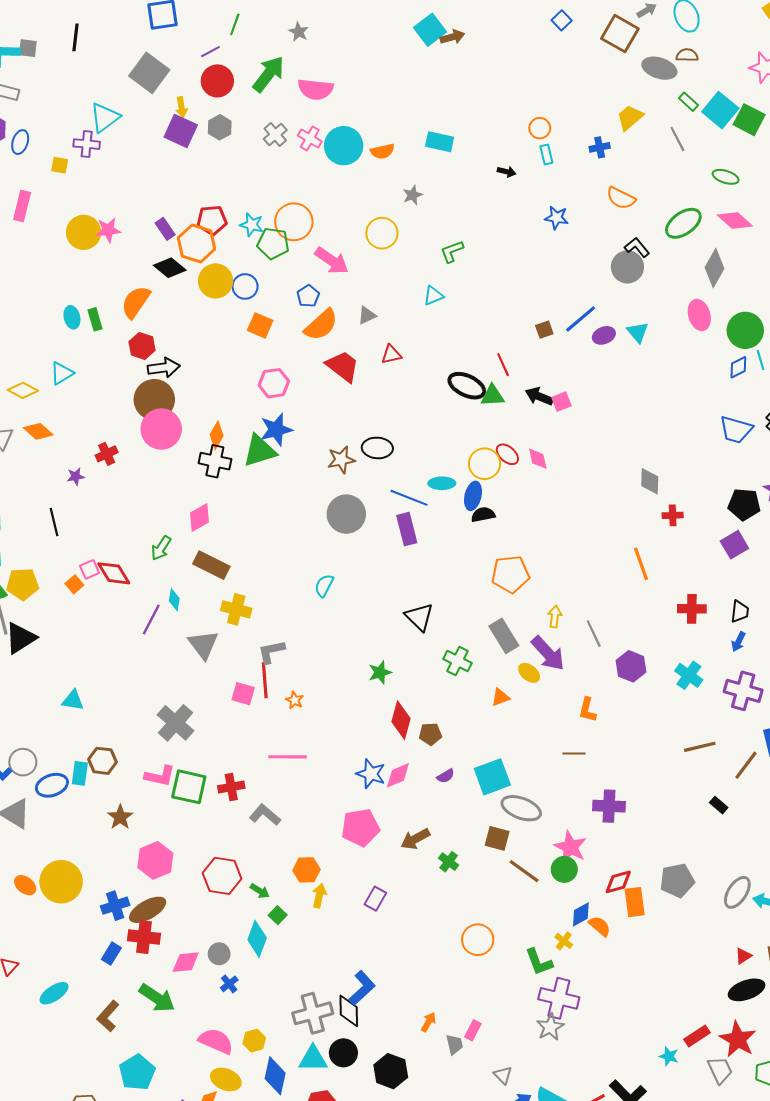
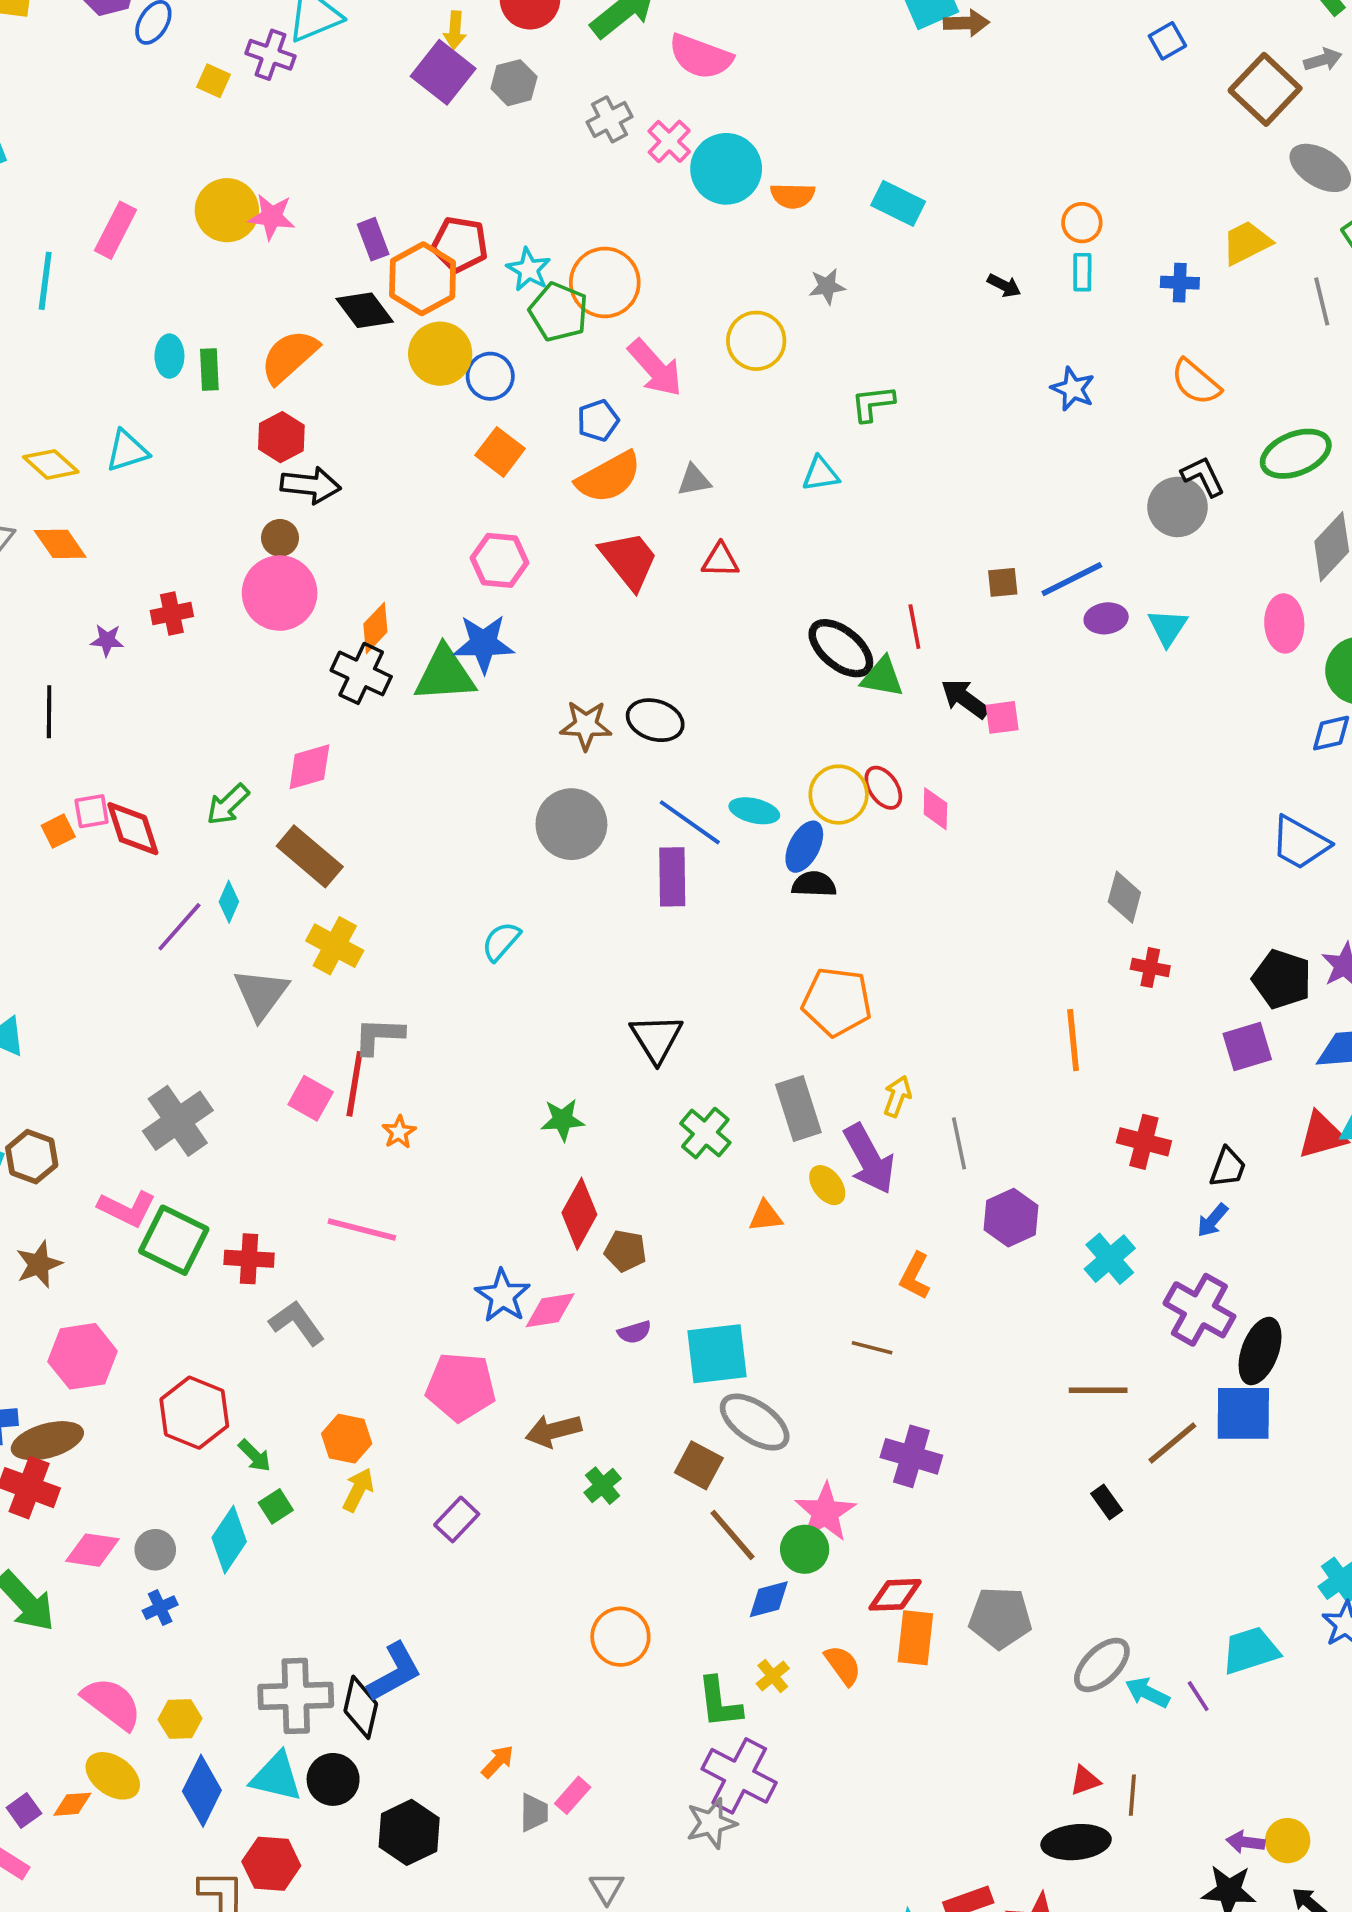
pink rectangle: (22, 206) -> (115, 230), moved
brown circle: (154, 400) -> (280, 538), size x0.5
blue diamond: (581, 914) -> (769, 1599), moved

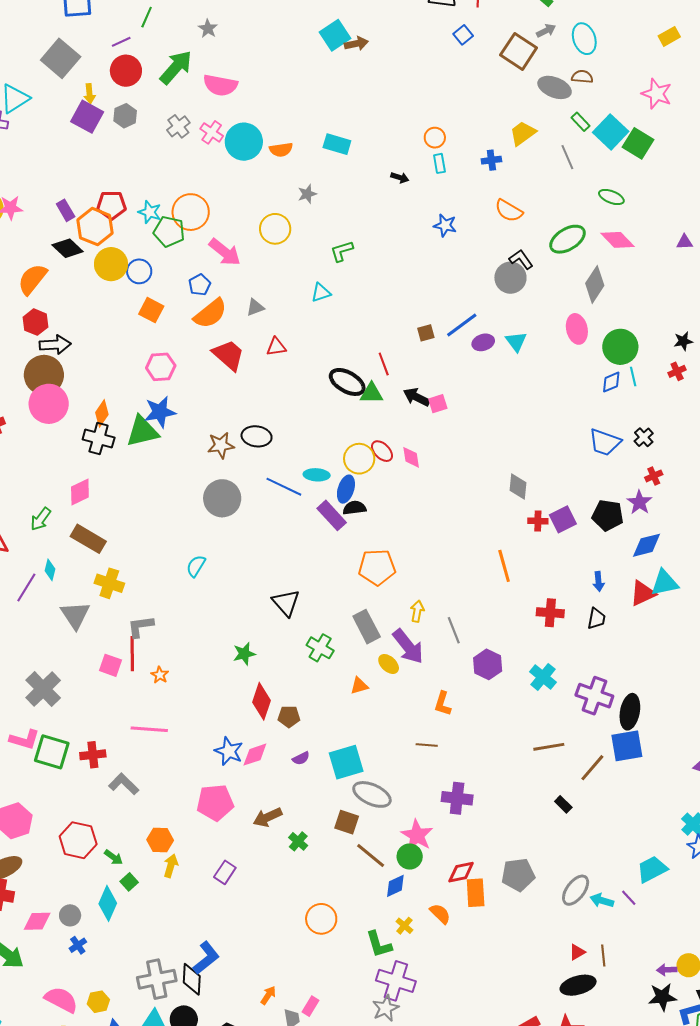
brown circle: (280, 538) -> (44, 375), size x2.0
purple rectangle: (672, 877) -> (332, 515), moved, turned -32
purple square: (1247, 1046) -> (563, 519), moved
blue arrow: (1212, 1220) -> (598, 581), moved, turned -36

